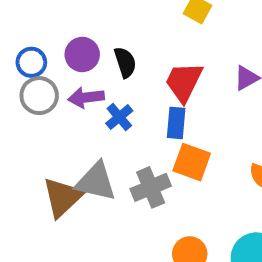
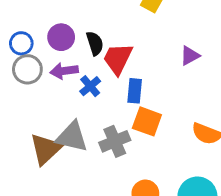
red trapezoid: (184, 82) -> (118, 59), moved

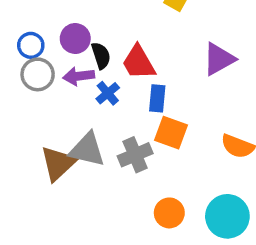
black semicircle: (95, 43) -> (101, 56), moved
purple triangle: (190, 56) -> (219, 59), size x1.5
red trapezoid: (118, 59) -> (138, 62), turned -56

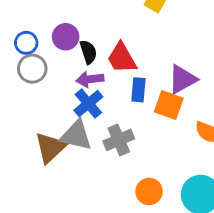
purple triangle: (219, 59) -> (182, 79), moved
purple arrow: (79, 76) -> (90, 79), moved
blue cross: (108, 93) -> (88, 104), moved, size x1.4
orange square: (171, 133) -> (169, 105), moved

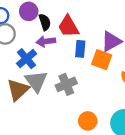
blue cross: (88, 104) -> (27, 59), moved
gray triangle: (76, 135) -> (36, 81), turned 40

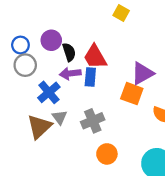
blue rectangle: (80, 49) -> (90, 77), moved
gray triangle: (36, 81) -> (60, 117), size x0.6
orange circle: (88, 121) -> (107, 154), moved

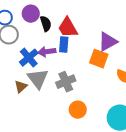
purple arrow: (70, 73) -> (47, 52), moved
gray triangle: (60, 117) -> (38, 79), size x1.6
brown triangle: (39, 127) -> (21, 87), size x0.6

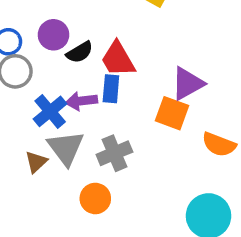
black semicircle: (46, 24) -> (80, 52), turned 77
orange circle: (78, 110) -> (95, 198), moved

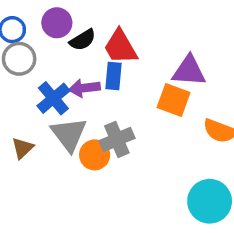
purple triangle: (188, 84) -> (189, 71), turned 33
brown triangle: (36, 162) -> (23, 148), moved
orange circle: (95, 198) -> (95, 155), moved

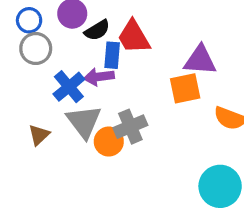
blue rectangle: (113, 76) -> (112, 55), moved
orange square: (174, 100) -> (185, 88), turned -32

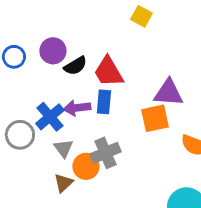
gray circle: (36, 49) -> (20, 135), moved
blue rectangle: (112, 55) -> (104, 102), moved
gray triangle: (84, 122) -> (63, 148), size x0.6
brown triangle: (39, 135) -> (63, 183), moved

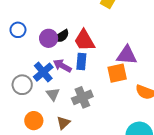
purple circle: (53, 51) -> (49, 38), moved
purple arrow: (77, 108) -> (62, 66), turned 36
orange circle: (86, 166) -> (34, 121), moved
brown triangle: (63, 183) -> (63, 123), moved

